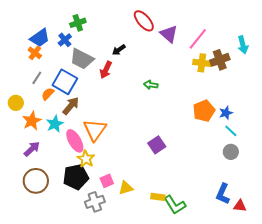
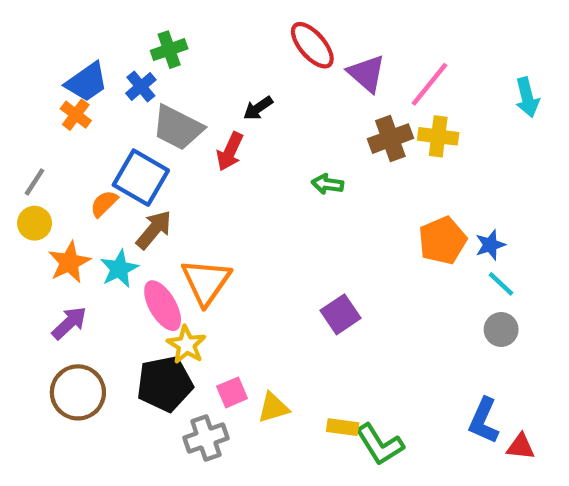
brown cross: (220, 60) -> (390, 139), moved
gray line: (37, 78) -> (35, 182), moved

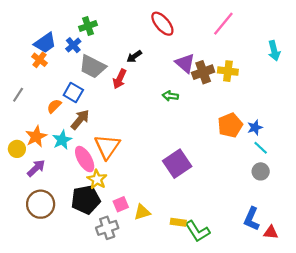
purple triangle: (367, 73) -> (185, 63), moved
pink line: (429, 84) -> (223, 24), moved
blue square: (141, 178) -> (73, 92), size x0.7
yellow circle: (35, 223) -> (17, 149), moved
purple square: (341, 314) -> (177, 164), size x1.4

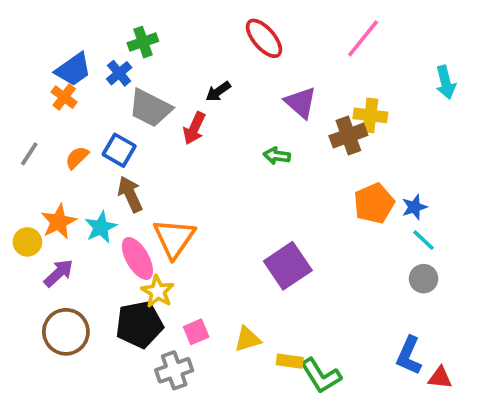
brown cross: (203, 72) -> (348, 136), moved
orange semicircle: (54, 106) -> (77, 158), moved
brown arrow: (80, 120) -> (130, 194), turned -65
yellow triangle: (142, 212) -> (247, 339), moved

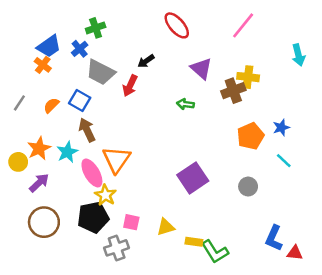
blue star: (414, 207) -> (281, 127), moved
gray circle: (424, 279) -> (248, 187), moved
pink square: (196, 332) -> (131, 222), turned 35

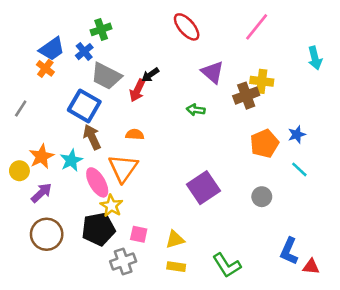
black arrow: (146, 61) -> (150, 75), moved
blue square: (80, 100) -> (84, 106), size x1.4
orange semicircle: (51, 105) -> (135, 134), moved, turned 49
yellow rectangle: (194, 242) -> (176, 267), moved

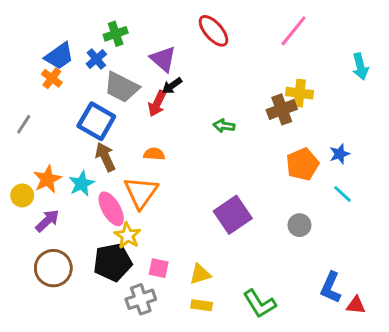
purple triangle: (213, 72) -> (163, 59), moved

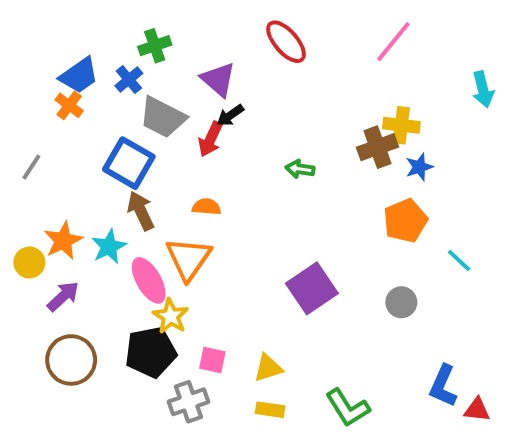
blue star: (340, 154) -> (419, 167), moved

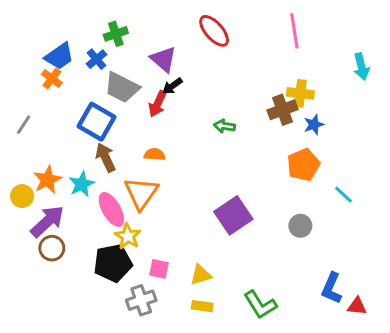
pink line: (393, 42) -> (294, 31), turned -48
purple arrow: (63, 296) -> (47, 221), size x1.4
brown circle: (71, 360) -> (52, 248), moved, size x0.7

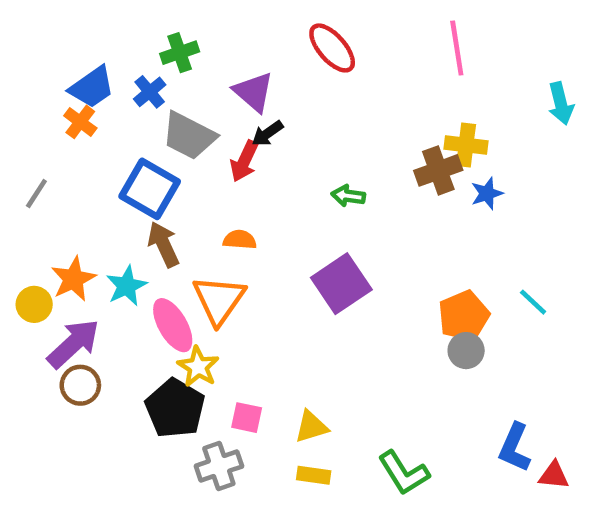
orange pentagon: (303, 165) -> (464, 316), moved
purple square: (233, 215) -> (341, 284), moved
black pentagon: (113, 263) -> (175, 408), turned -30

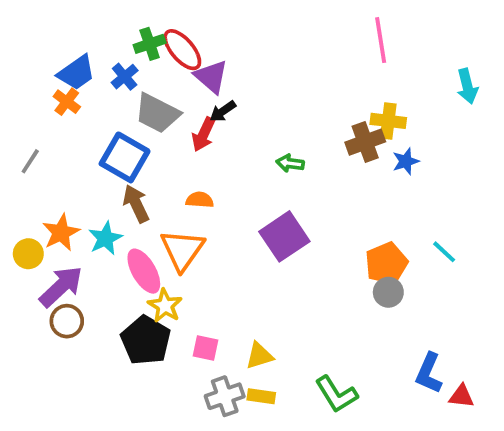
red ellipse: (332, 48) -> (182, 50), moved
gray cross: (219, 466) -> (225, 396), moved

